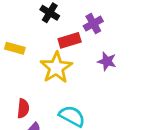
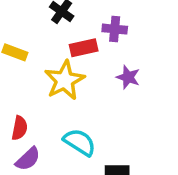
purple cross: (93, 24) -> (115, 29), turned 30

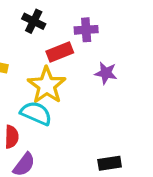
cyan semicircle: (80, 142) -> (36, 113), moved

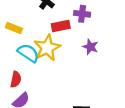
cyan semicircle: (36, 113) -> (28, 53), moved

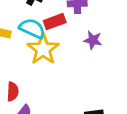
cyan semicircle: (28, 53) -> (32, 29), moved

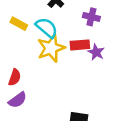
red rectangle: (55, 22) -> (80, 45), moved

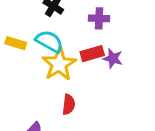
red semicircle: (15, 77) -> (69, 104), moved

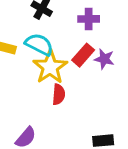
red rectangle: (92, 54) -> (83, 55), turned -30
red semicircle: (69, 104) -> (59, 94), moved

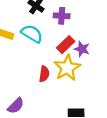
purple cross: (89, 19) -> (62, 16), moved
yellow star: (50, 67) -> (67, 68), moved

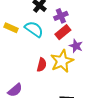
purple cross: (62, 16) -> (61, 16), turned -32
red rectangle: (66, 45) -> (63, 32), moved

